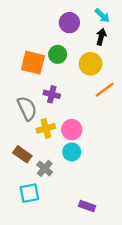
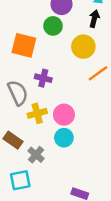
green circle: (58, 54) -> (53, 26), moved

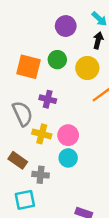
green circle: (53, 26) -> (57, 60), moved
yellow cross: (37, 113) -> (42, 134), turned 30
gray cross: (36, 155) -> (41, 175), turned -35

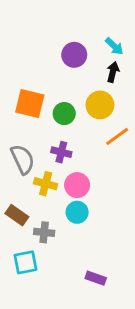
green circle: (57, 60) -> (64, 114), moved
purple cross: (48, 99) -> (61, 152), moved

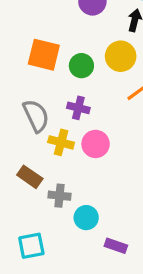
cyan circle: (77, 212) -> (86, 218), moved
cyan square: (26, 262) -> (31, 246), moved

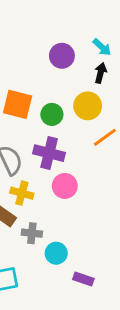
purple cross: (78, 108) -> (49, 153), size x1.5
yellow cross: (61, 142) -> (22, 193), moved

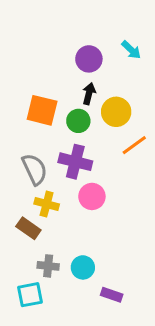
black arrow: (101, 73) -> (89, 94), moved
gray cross: (32, 233) -> (48, 266), moved

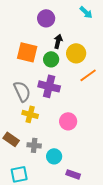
purple circle: (89, 59) -> (46, 18), moved
pink circle: (92, 196) -> (68, 121), moved
brown rectangle: (28, 228) -> (11, 139), moved
gray cross: (48, 266) -> (34, 145), moved

